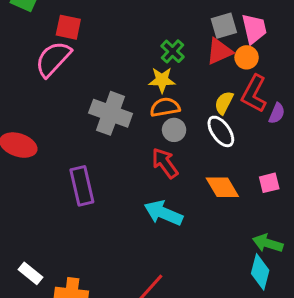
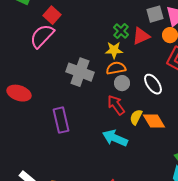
red square: (68, 27) -> (52, 15), turned 30
red triangle: (219, 51) -> (141, 36), moved
yellow semicircle: (224, 103) -> (136, 117), moved

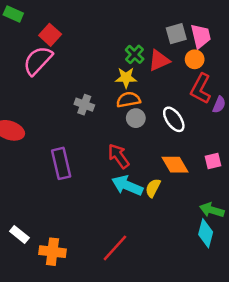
gray cross: (80, 72) -> (84, 105), size x0.6
red arrow: (116, 105) -> (119, 156), moved
yellow semicircle: (136, 117) -> (153, 188), moved

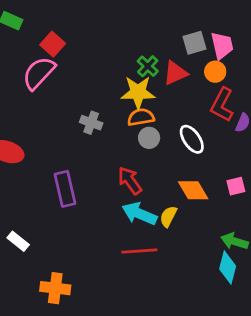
yellow star: (126, 78) -> (138, 92), size x1.4
white rectangle: (19, 234) -> (18, 241), moved
red line: (115, 248) -> (139, 251), moved, turned 44

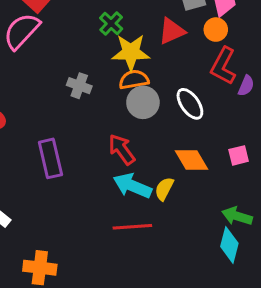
green cross: (148, 66) -> (111, 23), moved
gray circle: (149, 138) -> (143, 102), size x1.4

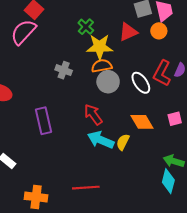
red L-shape: (223, 66) -> (162, 73), moved
red line: (132, 227) -> (86, 188), moved

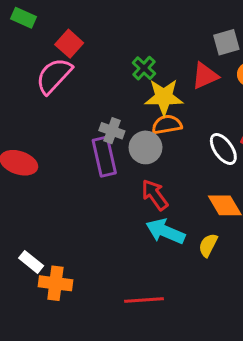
gray circle: (108, 82) -> (146, 147), moved
purple rectangle: (43, 121) -> (104, 157), moved
yellow semicircle: (123, 142) -> (208, 245), moved
orange cross: (36, 197) -> (55, 283), moved

